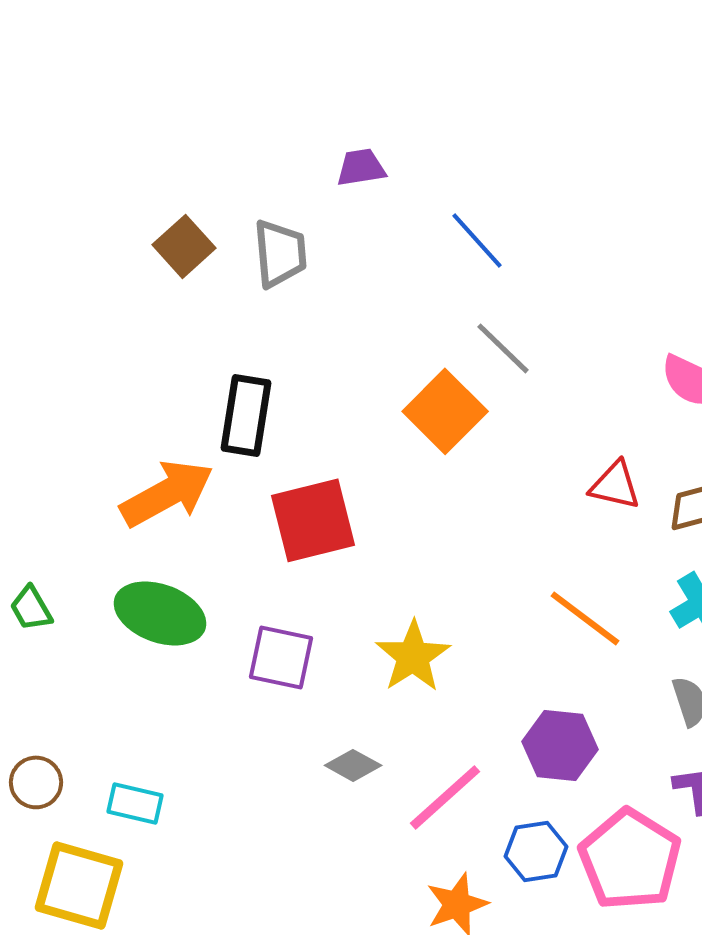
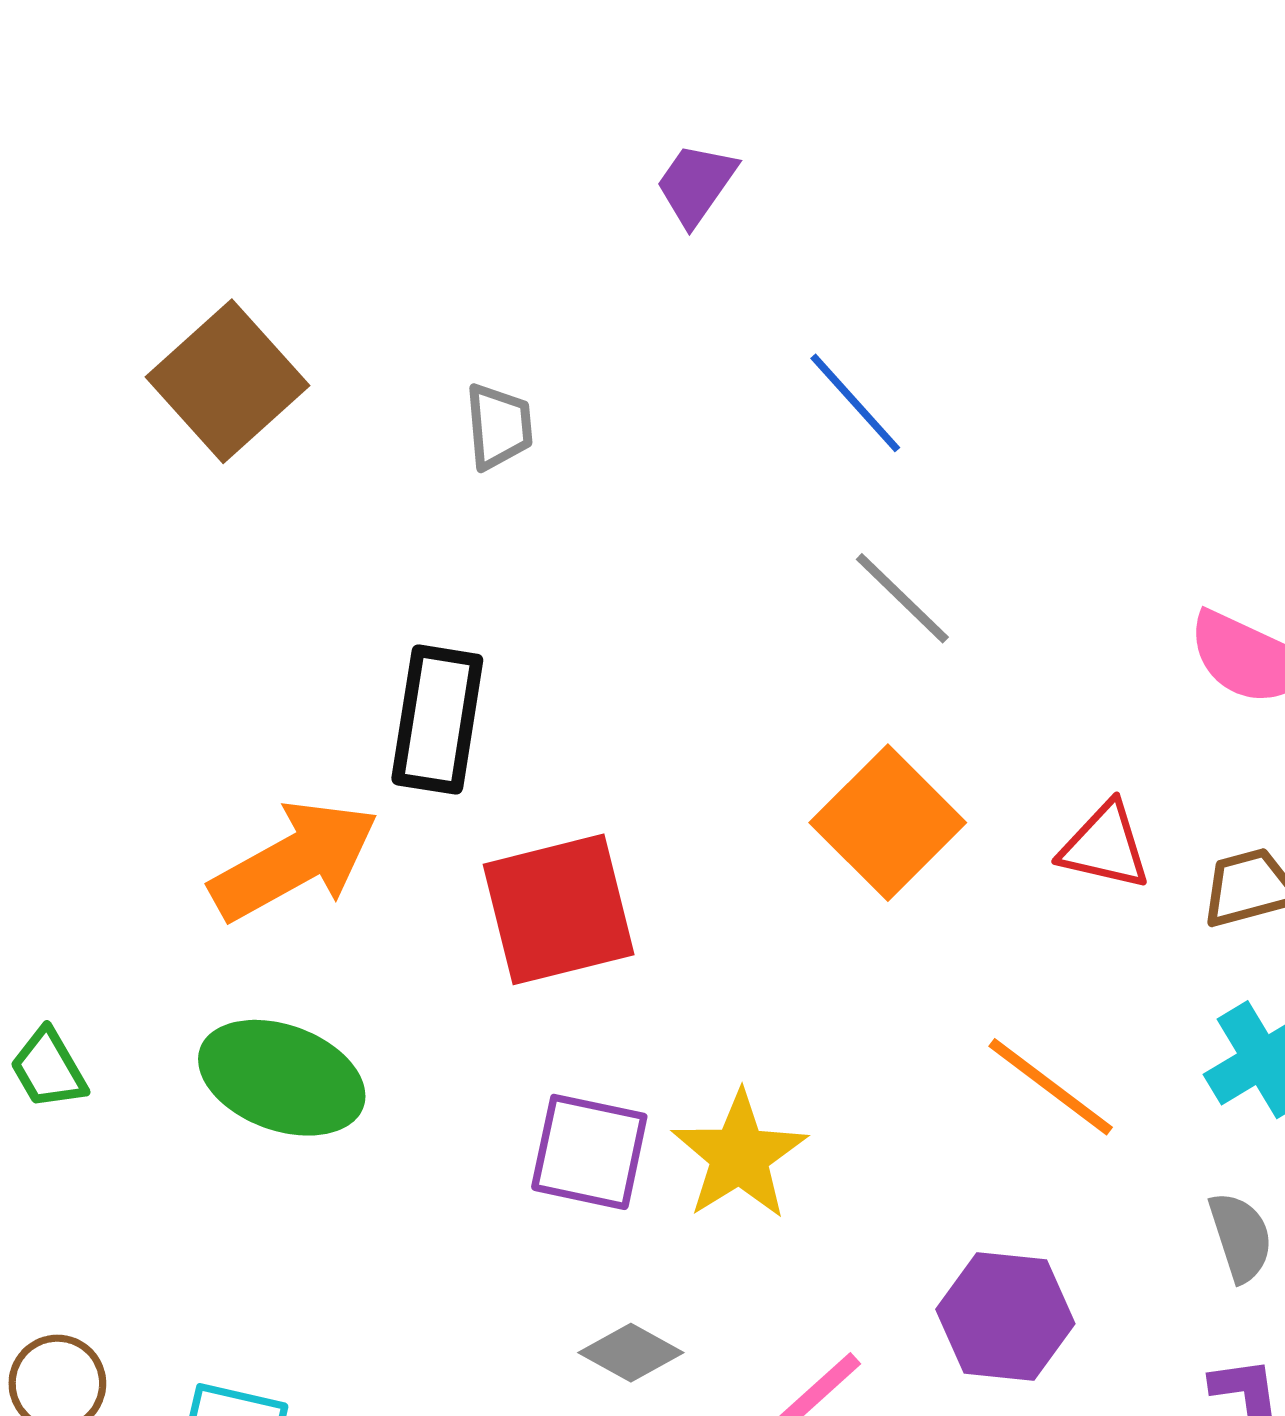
purple trapezoid: (361, 167) -> (696, 184), moved, turned -46
brown square: (184, 246) -> (227, 381), moved, size x1.4
gray trapezoid: (280, 253) -> (499, 426), size x0.7
orange square: (445, 411) -> (888, 823), moved
purple square: (281, 657) -> (589, 1152), moved

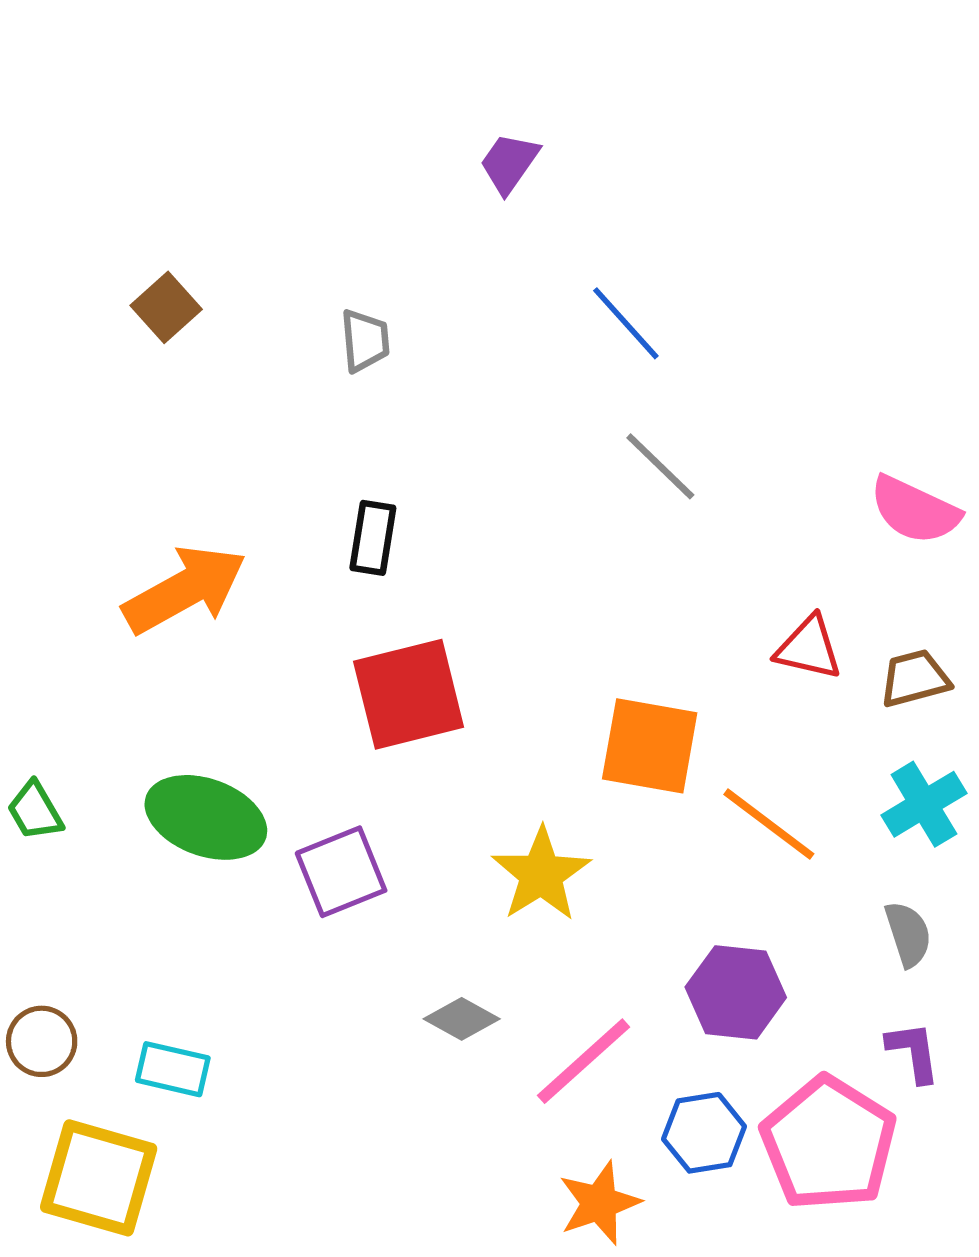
brown square: (227, 381) -> (166, 307), size x0.6
black rectangle: (437, 720) -> (373, 538), moved, size x0.7
orange square: (888, 823) -> (650, 746), moved, turned -35
orange arrow: (294, 861) -> (185, 590), moved
purple square: (589, 1152) -> (341, 872), moved, turned -34

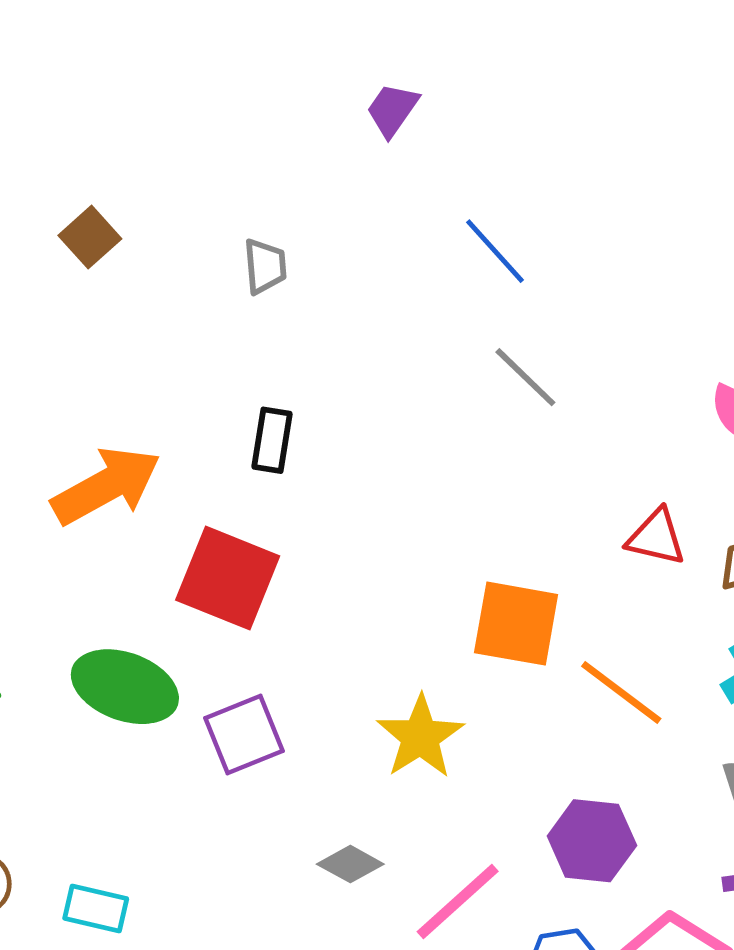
red square: (409, 694) -> (228, 578), moved, turned 36

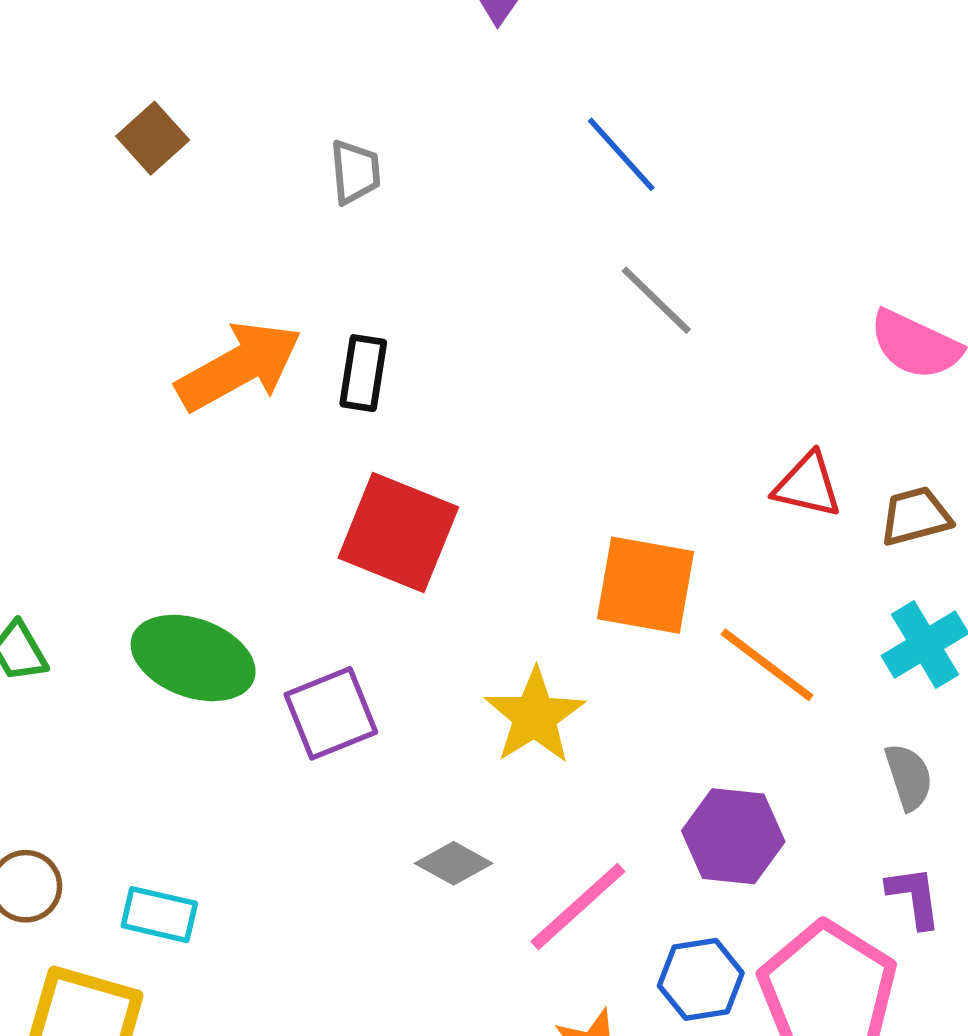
orange arrow: (106, 486) -> (239, 366), moved
red square: (228, 578) -> (398, 532), moved

